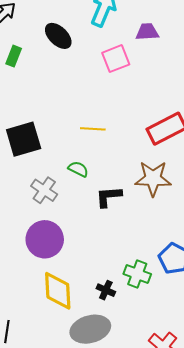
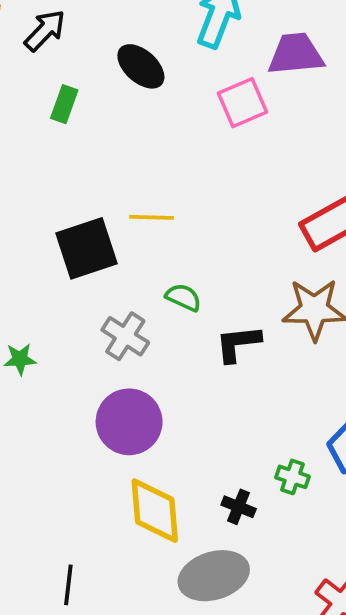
purple trapezoid: (147, 32) -> (296, 54), size x1.4
yellow line: (93, 129) -> (152, 217), moved
green cross: (137, 274) -> (292, 477), size x0.7

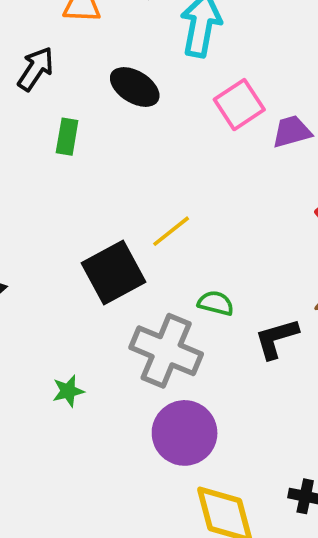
purple trapezoid: (296, 54) -> (292, 132), moved, size x0.7
yellow line: (152, 217) -> (171, 231), turned -30
gray cross: (125, 336) -> (166, 351), size x1.5

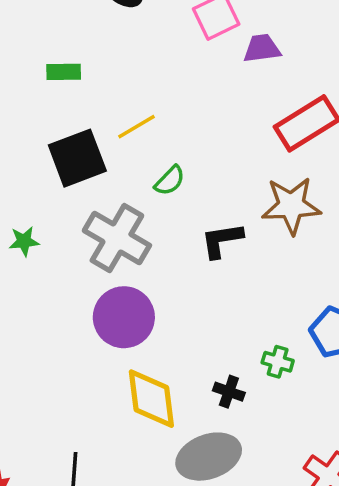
green rectangle: (67, 137) -> (64, 72), moved, turned 72
green semicircle: (216, 303) -> (170, 181), moved, turned 112
green star: (68, 391) -> (24, 241), moved

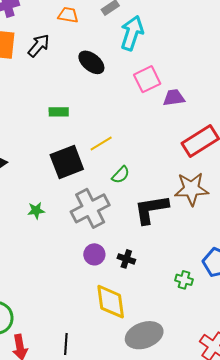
gray cross: (117, 238) -> (90, 208), turned 33
black L-shape: (222, 240) -> (151, 209), size x1.4
purple circle: (124, 317) -> (94, 254), size x0.6
black cross: (229, 392) -> (126, 259), moved

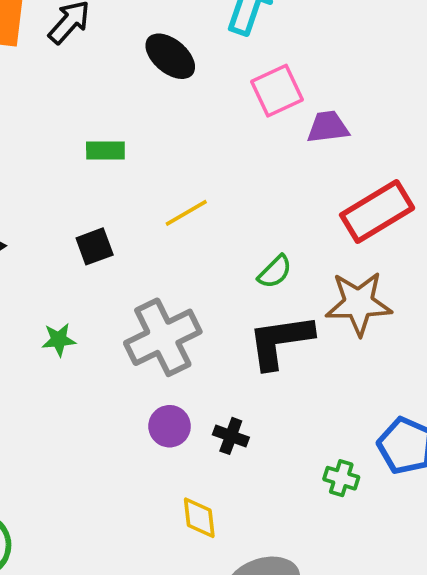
black square: (67, 162) -> (95, 246), moved, size x0.6
green semicircle: (121, 175) -> (275, 272), moved
yellow diamond: (111, 302) -> (199, 518), size x0.6

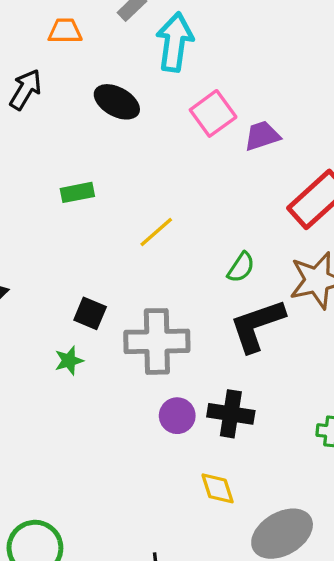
black square: (95, 246) -> (90, 313), moved, turned -36
gray cross: (163, 337) -> (157, 341), turned 36
black cross: (231, 436) -> (231, 414), size x1.5

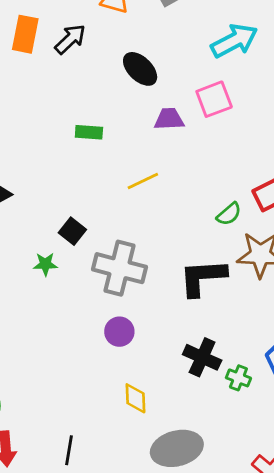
cyan arrow: (175, 42) -> (234, 41), moved, turned 39
purple trapezoid: (262, 136) -> (169, 119), moved
green semicircle: (241, 267) -> (229, 214), moved
black cross: (231, 414) -> (202, 357), moved

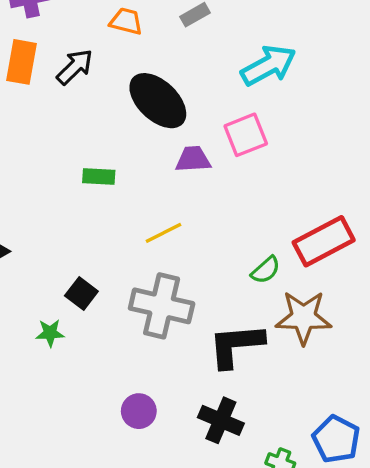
black ellipse: (140, 69) -> (158, 101), size x1.4
gray cross: (119, 268) -> (162, 306), moved
black cross: (202, 357) -> (221, 420), moved

